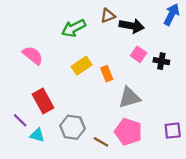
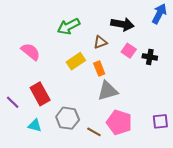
brown triangle: (108, 16) -> (100, 42), moved
gray triangle: (129, 98) -> (108, 91), moved
purple line: (20, 120) -> (13, 102), moved

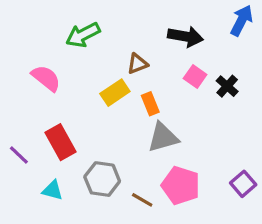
green arrow: (69, 26) -> (83, 35), moved
brown triangle: (100, 42) -> (137, 64), moved
black cross: (150, 57) -> (227, 86), turned 32
purple square: (160, 121) -> (243, 184), turned -35

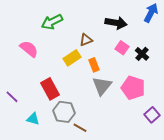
gray triangle: (163, 137) -> (102, 86), turned -35
red rectangle: (61, 142) -> (50, 89), moved
pink pentagon: (181, 185) -> (133, 88), moved
brown line: (142, 200) -> (80, 128), moved

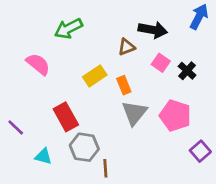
brown triangle: (86, 40) -> (126, 47), moved
brown line: (80, 128) -> (105, 168), turned 56

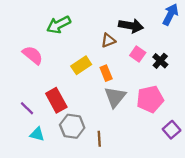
pink pentagon: (175, 116) -> (150, 99), turned -30
purple line: (16, 127) -> (27, 108), moved
brown line: (105, 168) -> (99, 139), moved

